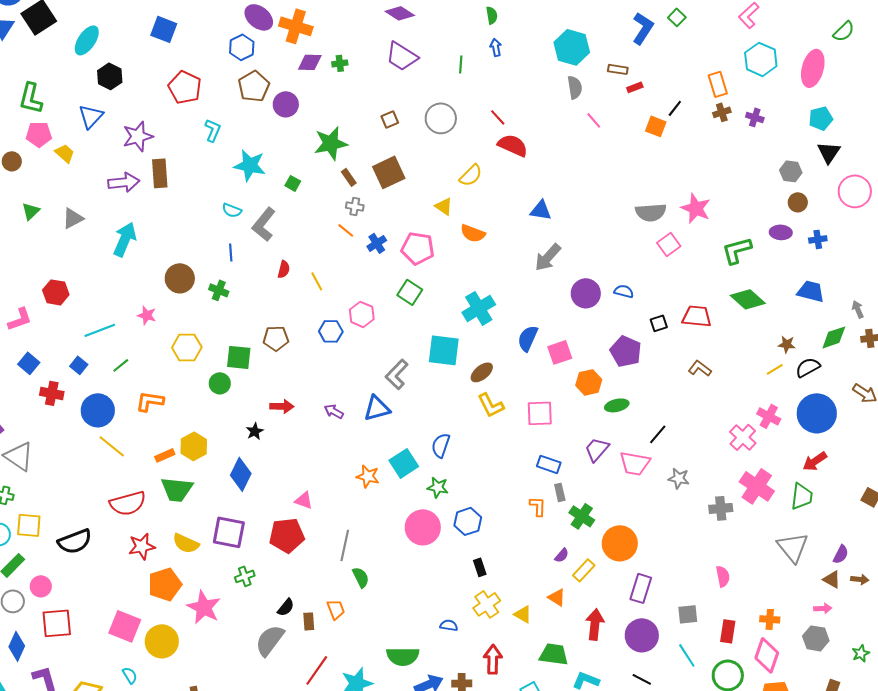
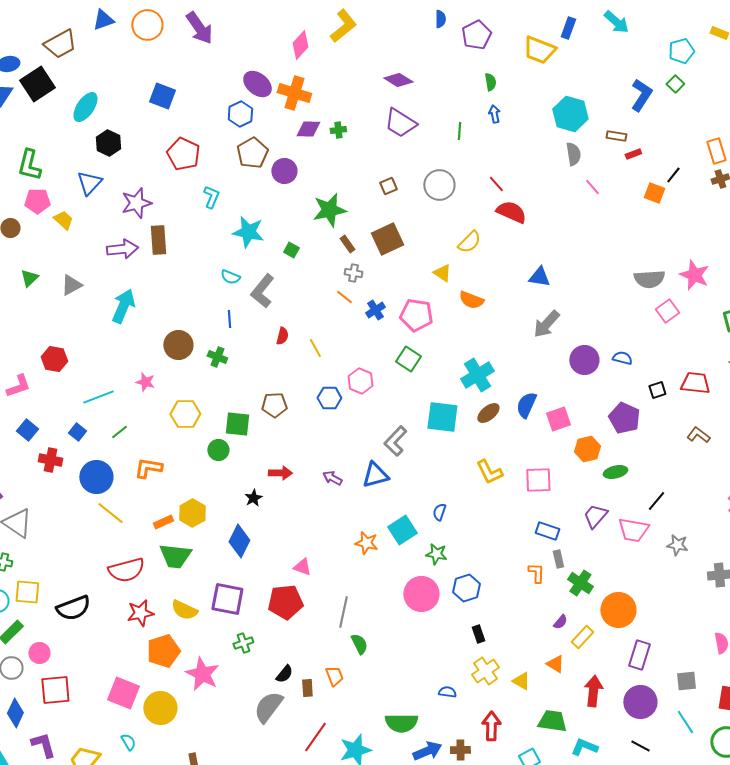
brown ellipse: (482, 372) -> (488, 413), moved
blue semicircle: (441, 445) -> (439, 512), size x0.7

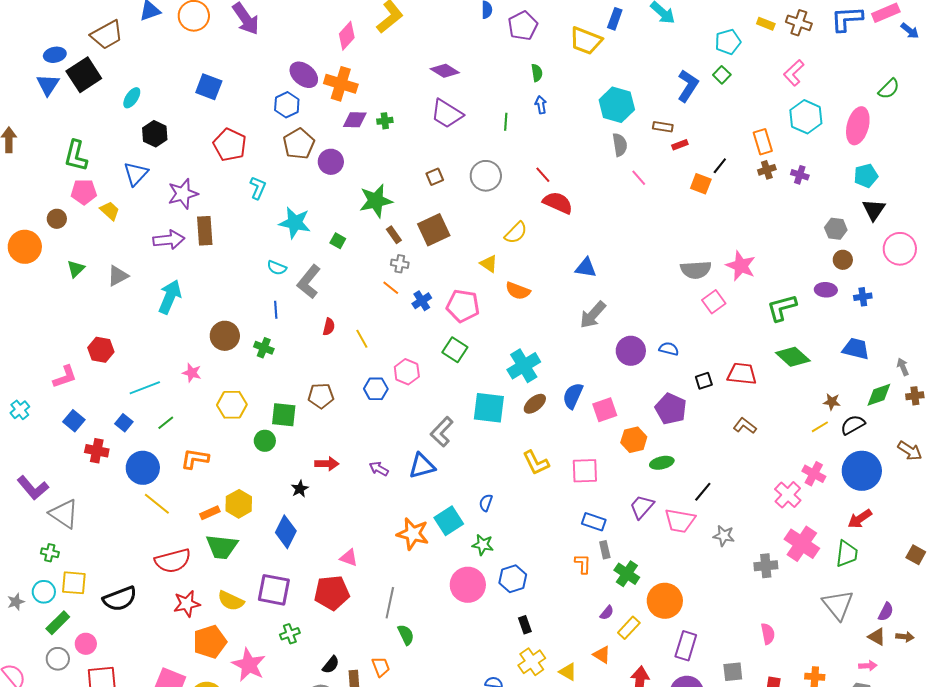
cyan ellipse: (85, 107) -> (132, 98), size x0.7
orange star: (366, 543) -> (413, 534), size x1.4

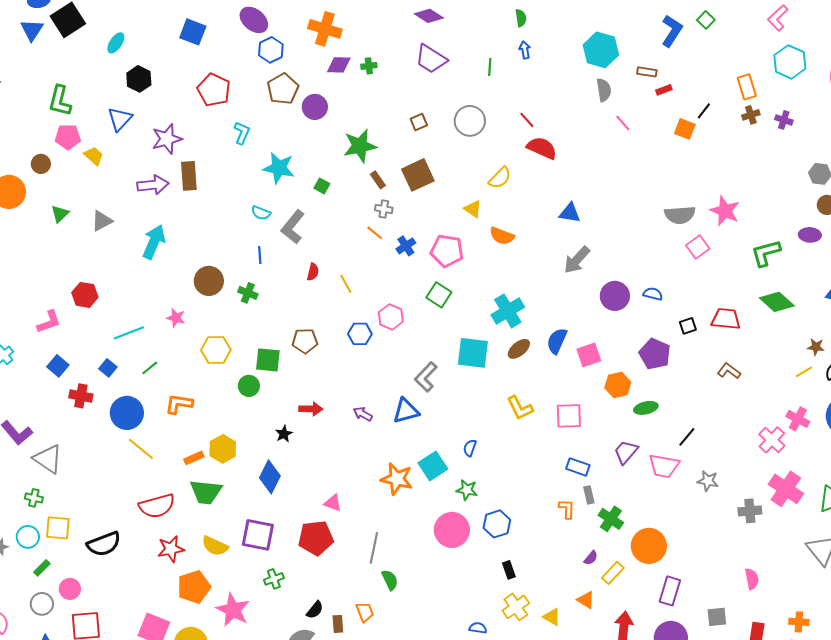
purple ellipse: (304, 75) -> (254, 20), moved
green rectangle: (58, 623) -> (42, 568), size x0.7

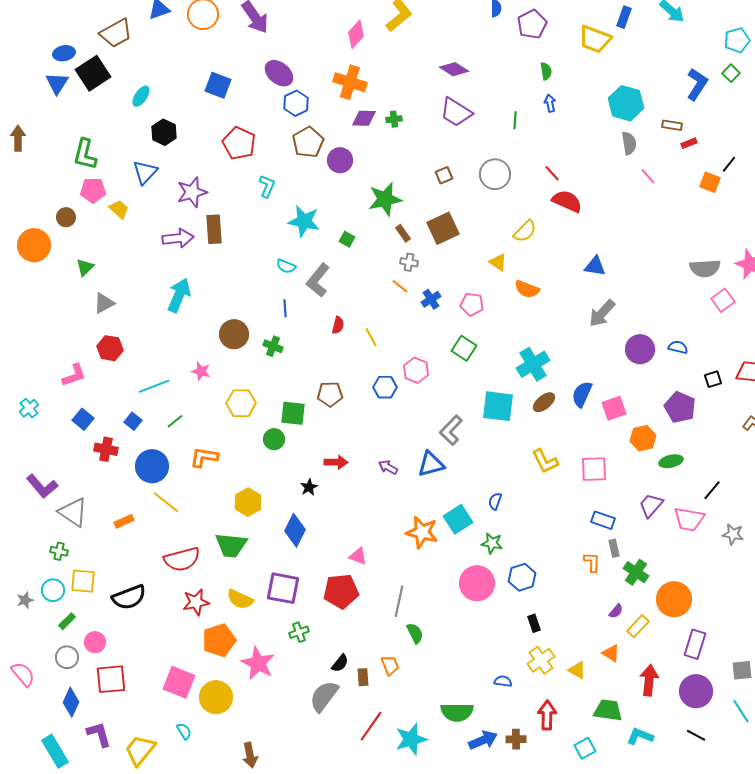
gray triangle: (102, 221) -> (104, 303), moved
pink pentagon: (447, 251) -> (472, 304), size x0.7
orange rectangle: (194, 458) -> (124, 521), moved

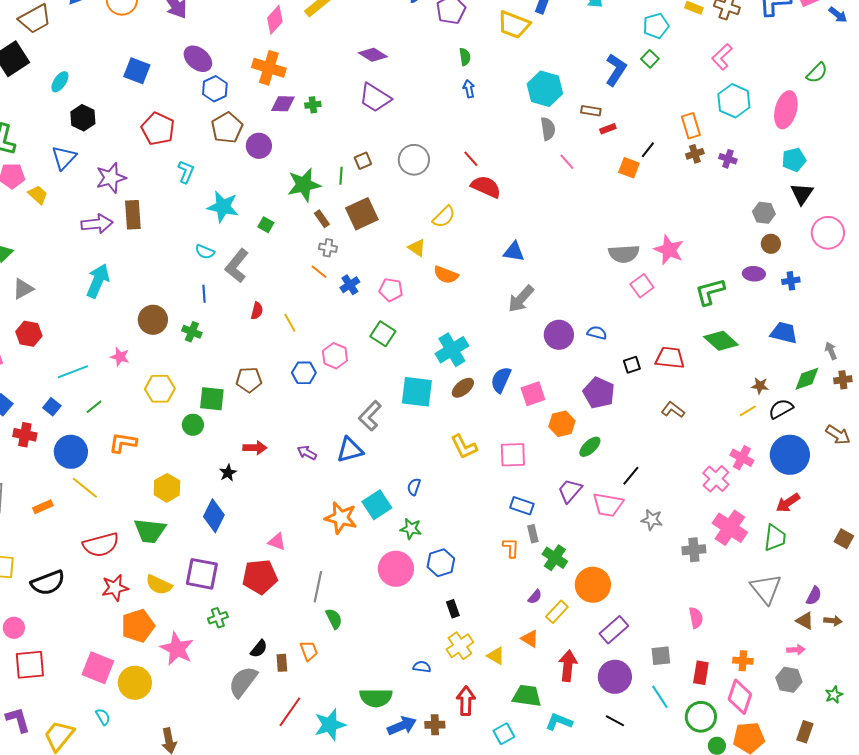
green line: (515, 120) -> (341, 176), moved
green ellipse: (671, 461) -> (590, 447), turned -30
purple rectangle: (695, 644) -> (614, 630), turned 32

